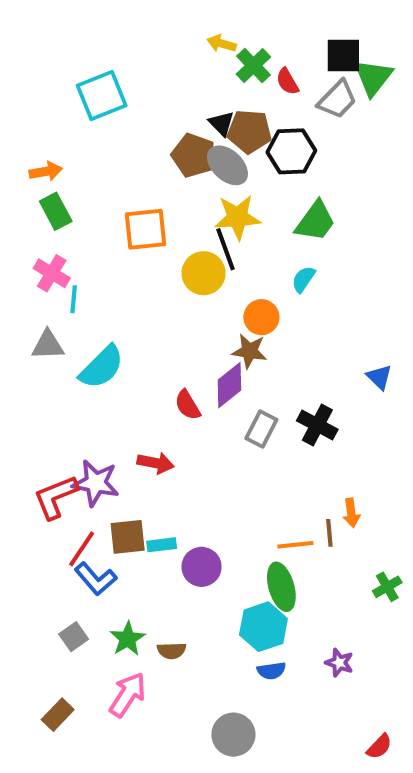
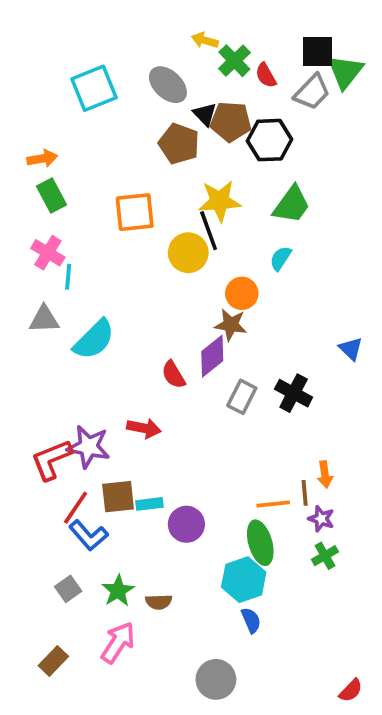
gray ellipse: (227, 165) -> (168, 85), moved
green cross: (387, 587) -> (325, 556), moved
purple star: (339, 663) -> (321, 519), moved
blue semicircle: (271, 671) -> (251, 620), turned -105

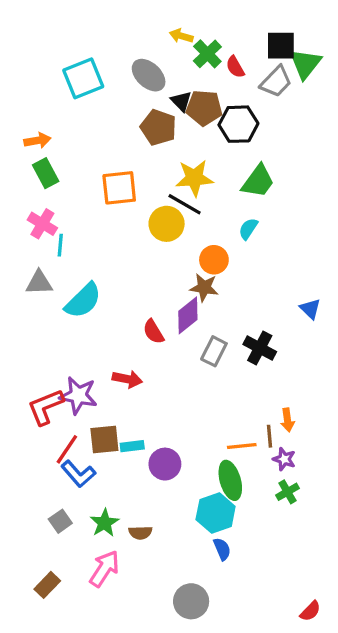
black line: (209, 231) -> (185, 204), turned -40

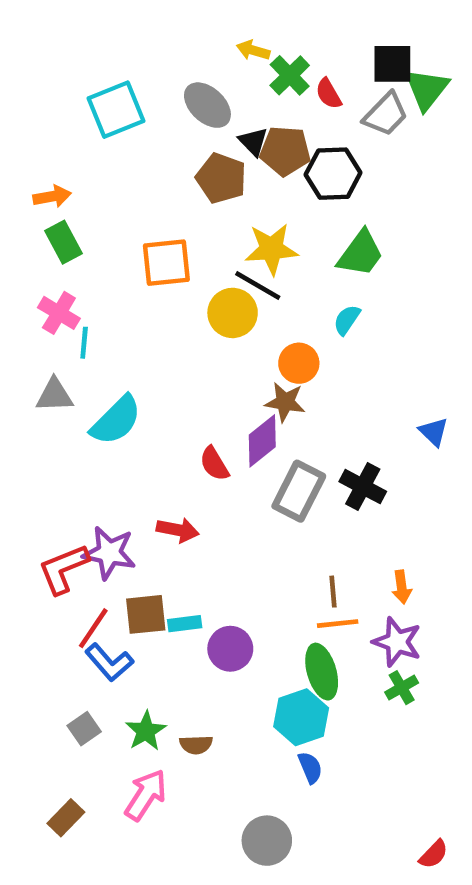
gray rectangle: (214, 351) -> (299, 491), size x1.4
brown line: (269, 436) -> (333, 592), moved
purple star: (284, 459) -> (397, 642), size x1.5

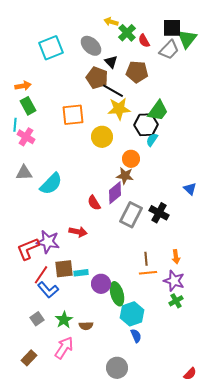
brown pentagon: (285, 151) -> (137, 72), moved
black hexagon: (333, 174) -> (146, 125), moved
black line: (258, 286) -> (113, 91), moved
cyan line: (84, 343) -> (15, 125), moved
green ellipse: (322, 672) -> (117, 294), moved

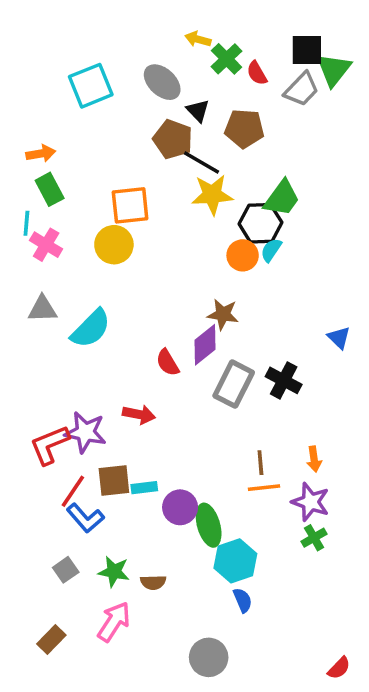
yellow circle: (102, 137) -> (114, 245), moved
orange circle: (131, 159) -> (243, 255), moved
green star: (64, 320) -> (114, 572), turned -30

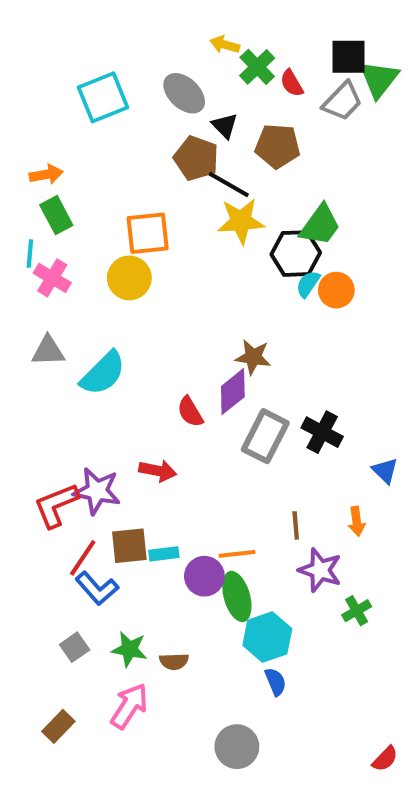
orange circle: (243, 255) -> (336, 290), moved
blue triangle: (339, 338) -> (385, 471), moved
orange line: (264, 488) -> (237, 554), moved
purple star: (310, 502) -> (320, 570), moved

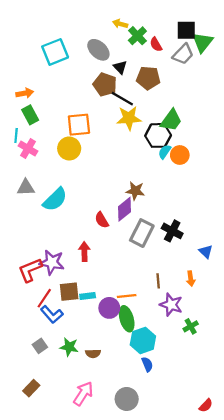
red arrow: (158, 471) -> (84, 252), turned -102
pink arrow: (129, 706) -> (83, 394), moved

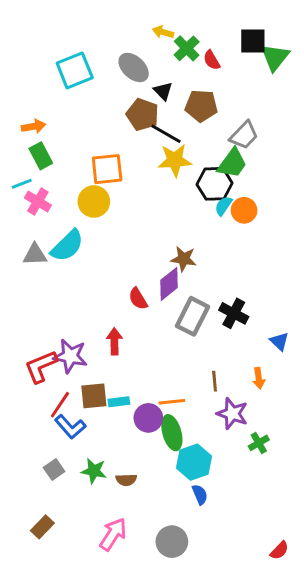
gray trapezoid: (183, 54) -> (244, 135), moved
cyan line: (16, 135) -> (22, 184), turned 64
cyan semicircle: (55, 199) -> (67, 246), moved

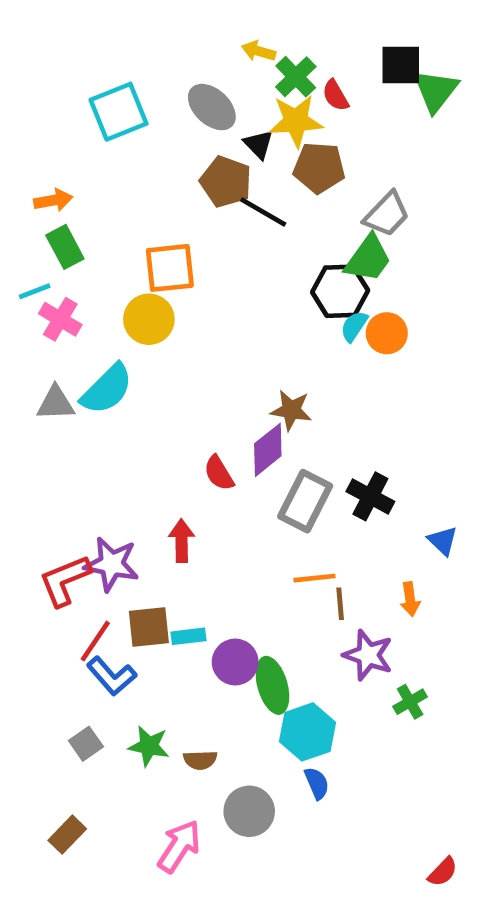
yellow star: (175, 160) -> (296, 121), moved
orange line: (172, 402) -> (314, 578), moved
gray circle: (172, 542) -> (249, 811), moved

